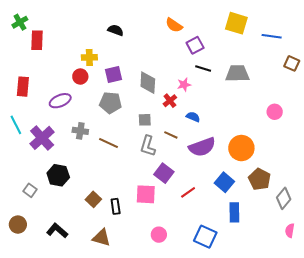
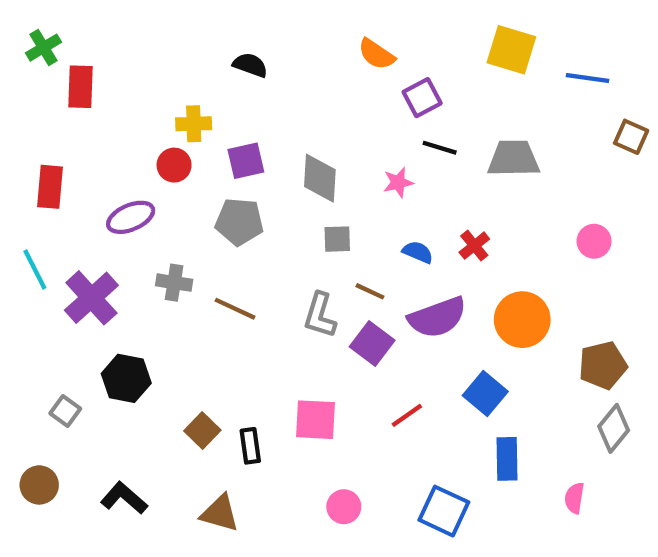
red cross: (170, 101) -> (474, 246), moved
gray square: (145, 120) -> (337, 239), moved
purple square: (164, 173) -> (372, 344), moved
brown pentagon: (260, 179) -> (603, 365), moved, turned 30
pink semicircle: (290, 231) -> (574, 498), moved

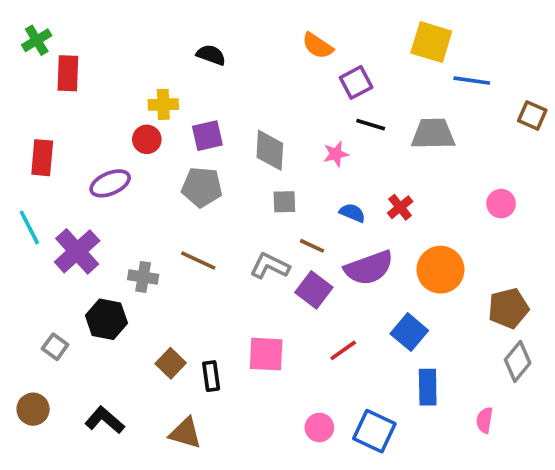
blue line: (587, 78) -> (472, 81), moved
gray cross: (174, 283) -> (143, 277), moved
gray L-shape: (320, 315) -> (270, 266), turned 99
pink circle: (344, 507) -> (319, 427), moved

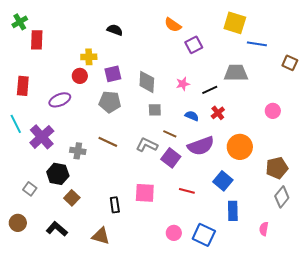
black line: (371, 125) -> (210, 90), moved, turned -42
red line: (343, 350) -> (187, 191), turned 49
brown square: (171, 363) -> (72, 198), moved

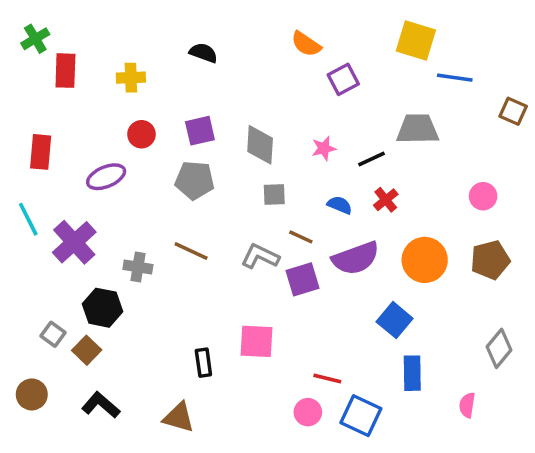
yellow cross: (89, 57) -> (131, 78), moved
purple square: (171, 158) -> (303, 279), turned 36
brown pentagon: (277, 168) -> (490, 260), moved
red line: (187, 191) -> (327, 378), moved
brown square: (72, 198) -> (87, 350), moved

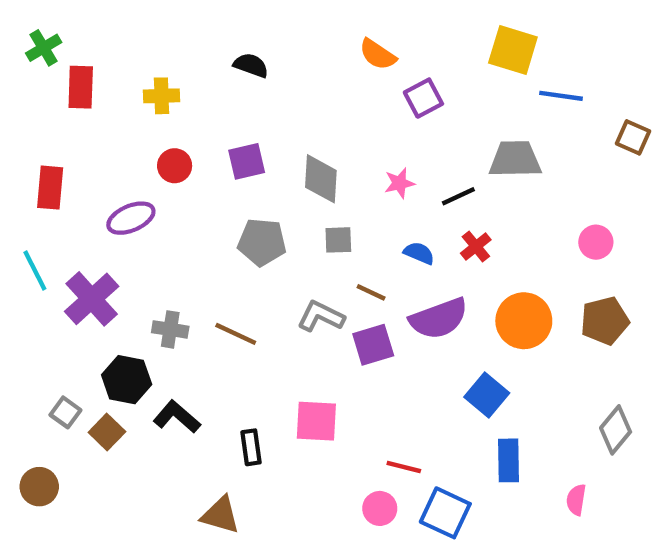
gray pentagon: (195, 180) -> (262, 242), moved
brown line: (191, 251) -> (236, 334), moved
black L-shape: (101, 405) -> (177, 417), moved

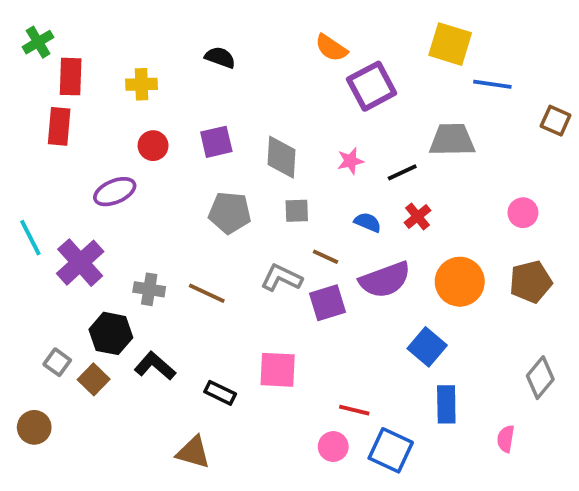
purple square: (423, 98) -> (372, 86), size x1.4
red rectangle: (50, 188) -> (59, 126), moved
black rectangle: (251, 447) -> (220, 393), turned -56

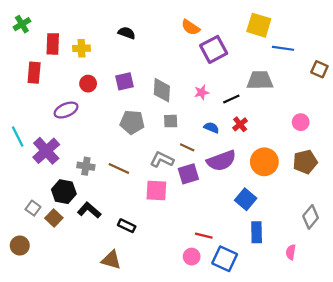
red rectangle: (71, 77) -> (53, 44), moved
pink square: (278, 370) -> (156, 190), moved

